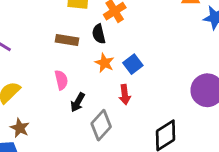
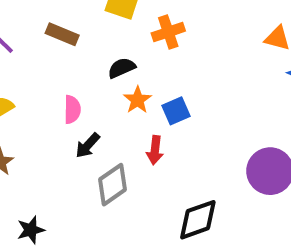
black semicircle: (99, 34) -> (122, 68), moved, turned 66
brown rectangle: (67, 40) -> (62, 34), moved

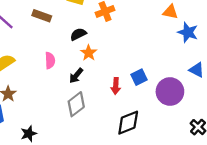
blue square: (176, 111) -> (139, 77), moved
black arrow: (88, 145) -> (76, 76), moved
red arrow: (155, 150) -> (116, 86), moved

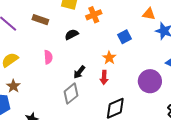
orange star: (89, 53) -> (109, 58), moved
black arrow: (76, 76) -> (79, 72), moved
blue square: (139, 77) -> (125, 37), moved

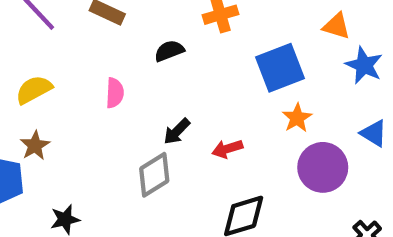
blue square: (125, 37) -> (280, 68), size x1.6
orange star: (109, 58) -> (297, 118), moved
red arrow: (104, 78) -> (227, 149), turned 64

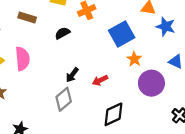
pink semicircle: (115, 93) -> (22, 59), moved, size x1.5

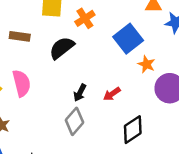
black semicircle: (62, 33) -> (62, 48), size x1.5

